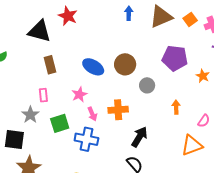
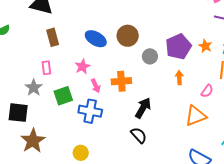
purple pentagon: (175, 58) -> (178, 47), moved, turned -30

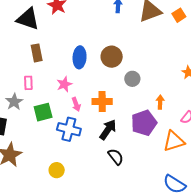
blue ellipse: (96, 39) -> (80, 57), turned 60
purple pentagon: (178, 47) -> (144, 123), moved
black arrow: (143, 108) -> (108, 130), moved

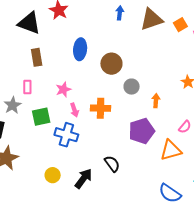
blue ellipse: (80, 57) -> (80, 49), moved
orange arrow: (160, 102) -> (156, 101), moved
black arrow: (108, 130) -> (83, 179), moved

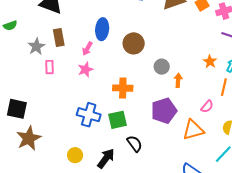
gray circle: (132, 87) -> (162, 67), moved
gray star: (13, 105) -> (36, 47), moved
pink arrow: (74, 110) -> (87, 49), moved, turned 48
green square: (41, 117) -> (117, 120), moved

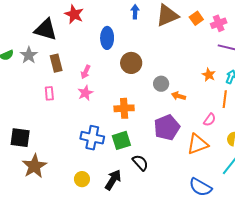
blue ellipse: (102, 29) -> (107, 38), moved
gray star: (36, 47) -> (29, 55), moved
orange arrow: (178, 80) -> (179, 96), turned -72

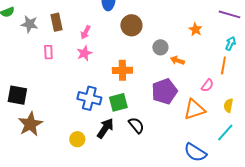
gray star: (29, 55) -> (29, 24), moved, turned -30
orange star: (209, 75) -> (195, 29), moved
black arrow: (113, 180) -> (105, 128), moved

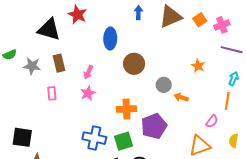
purple pentagon: (164, 91) -> (154, 126), moved

